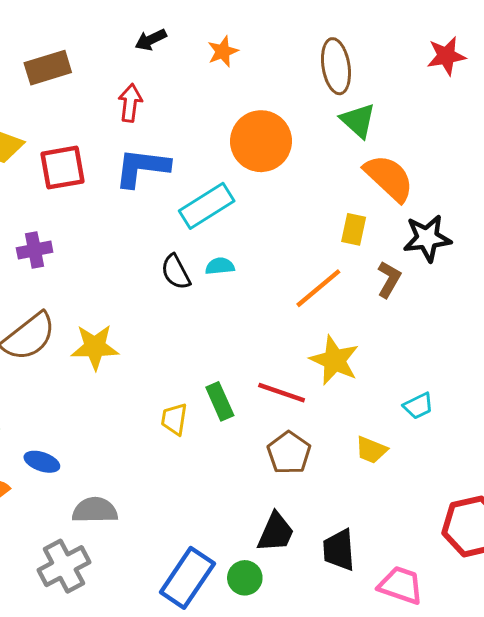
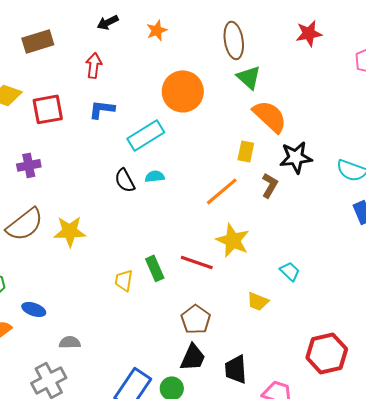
blue L-shape: (142, 168) -> (102, 109), size x0.7
cyan trapezoid: (418, 406) -> (290, 271), turned -110
brown pentagon: (289, 453) -> (196, 319), moved
gray semicircle: (95, 510) -> (70, 342), size x0.7

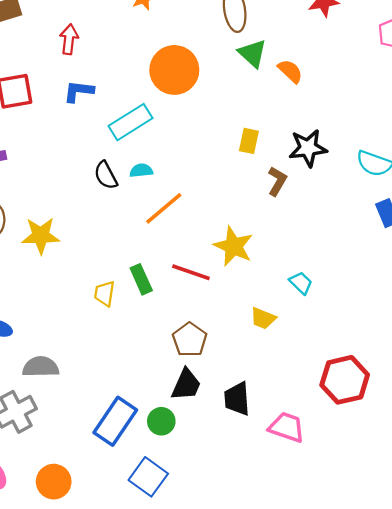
orange semicircle: (270, 116) -> (290, 71), moved, size x0.6
orange line: (222, 191) -> (164, 208), moved
gray semicircle: (70, 342) -> (41, 367), size x1.4

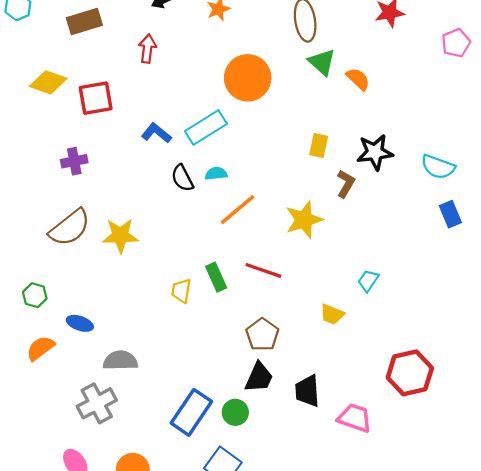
blue L-shape: (79, 91) -> (156, 133), moved, turned 32
yellow star: (233, 246) -> (304, 220), moved, turned 30
cyan trapezoid: (301, 283) -> (368, 281), turned -100

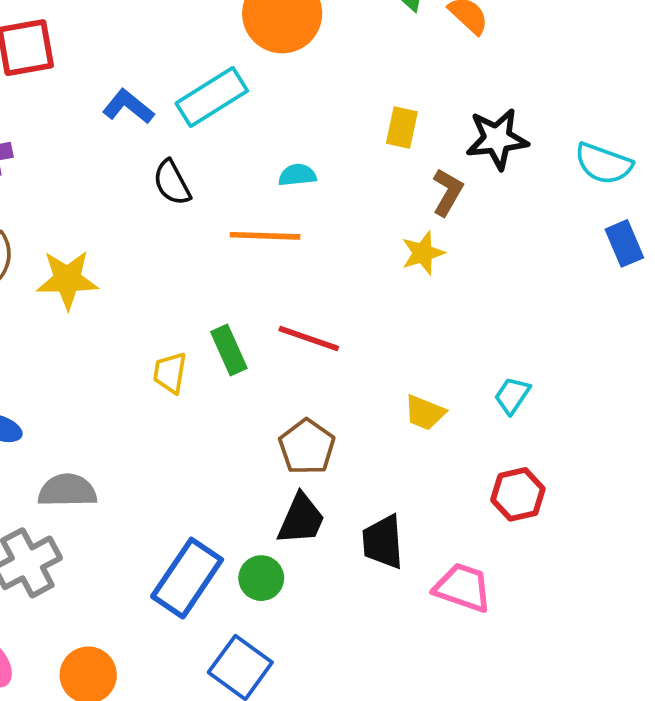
cyan semicircle: (216, 174) -> (297, 175), moved
orange line: (238, 210) -> (265, 236), turned 42
yellow star: (304, 220) -> (423, 253), moved, size x0.7
cyan trapezoid: (368, 281) -> (512, 396), moved
red hexagon: (410, 373) -> (518, 494), moved, size x0.7

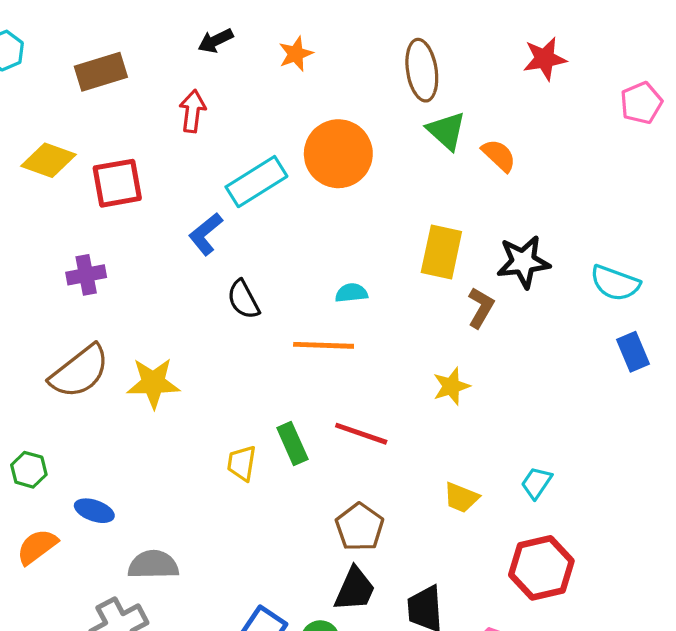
cyan rectangle: (212, 97) -> (256, 182), moved
blue L-shape: (128, 107) -> (206, 234), turned -78
yellow rectangle: (402, 127) -> (441, 252), size x1.5
yellow star: (423, 253) -> (451, 386), moved
red hexagon: (518, 494) -> (541, 568), size x1.4

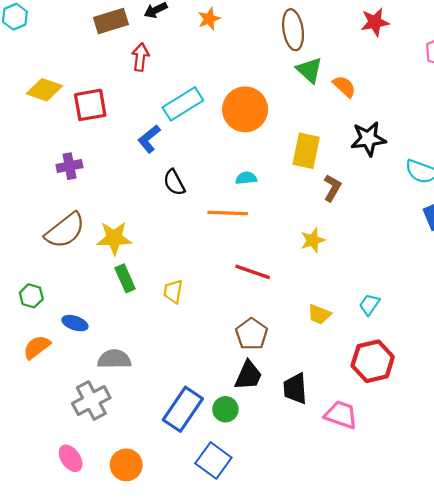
brown rectangle: (101, 72) -> (111, 21), moved
orange circle: (338, 154) -> (245, 109), moved
black star: (523, 262) -> (368, 139), moved
green rectangle: (292, 444) -> (125, 278), moved

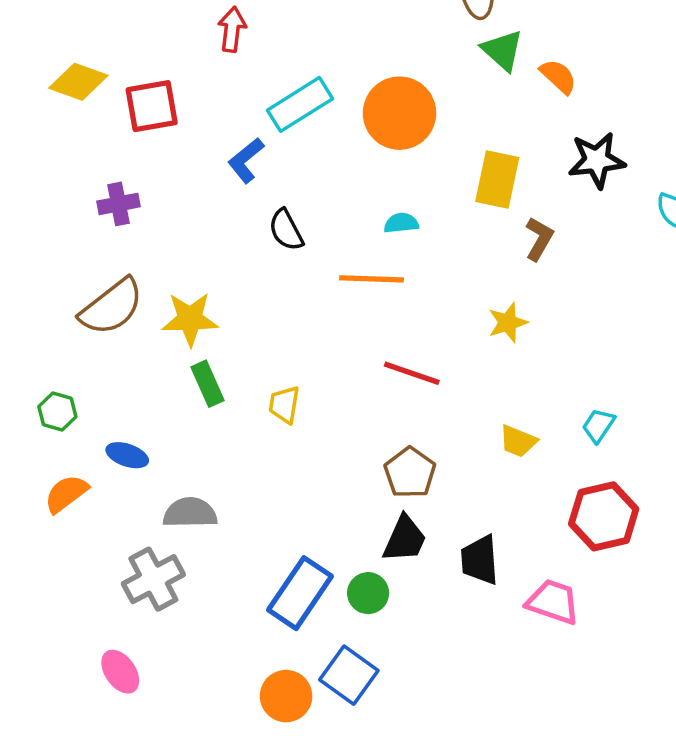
orange circle: (126, 465) -> (286, 696), moved

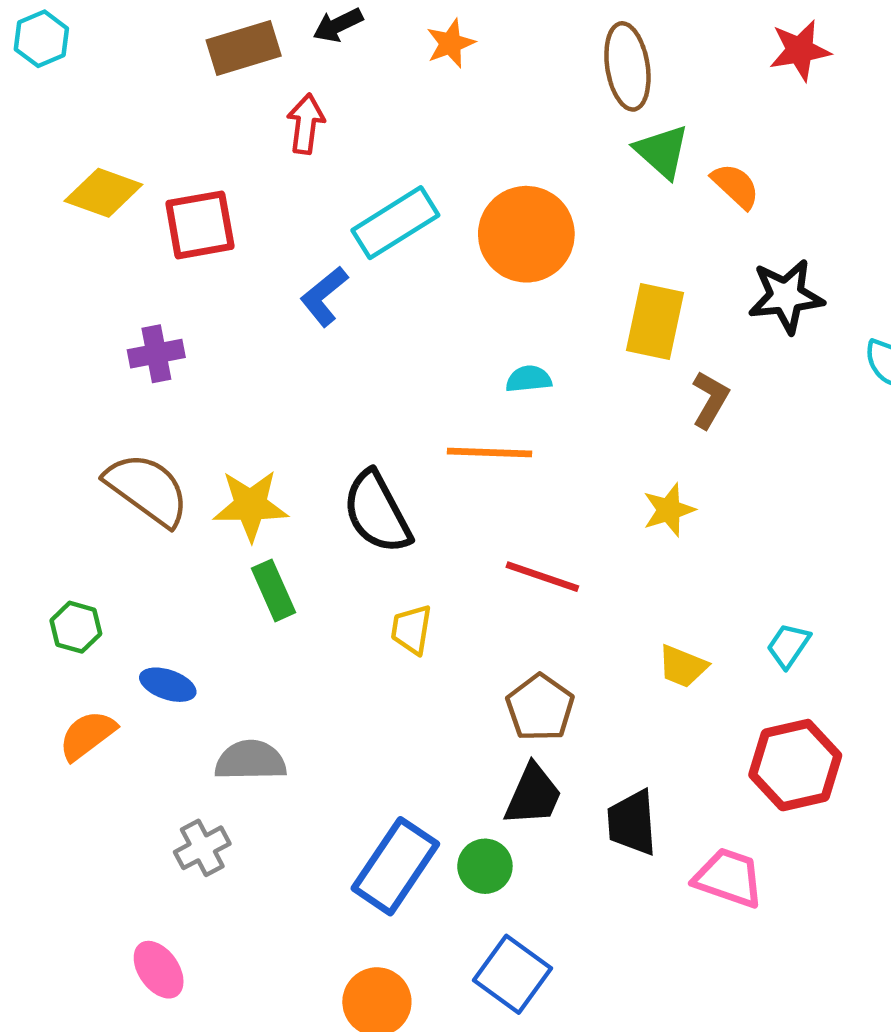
black semicircle: (286, 230) -> (377, 512), moved, size x1.5
brown semicircle: (112, 307) -> (147, 489), turned -106
yellow trapezoid: (284, 405) -> (411, 629), moved
gray cross: (153, 579) -> (202, 848), size x0.7
blue square: (349, 675) -> (513, 974), moved

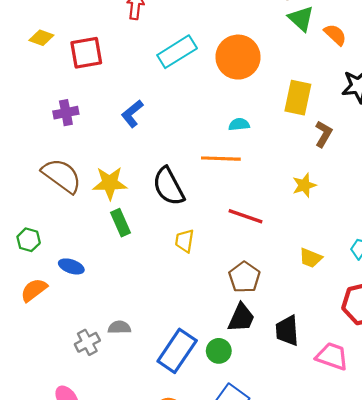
yellow diamond: (103, 193) -> (41, 38), size x0.7
blue L-shape: (324, 296) -> (132, 114), moved
gray semicircle: (251, 761) -> (119, 327), moved, size x0.7

